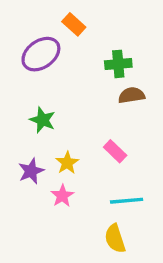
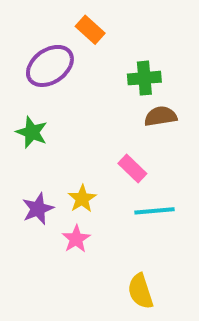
green star: (43, 120) -> (32, 132), moved
pink rectangle: (115, 151) -> (132, 169), moved
cyan line: (127, 201) -> (155, 211), moved

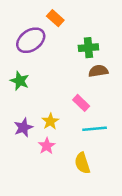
yellow semicircle: (140, 291) -> (82, 163), moved

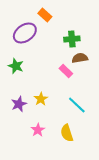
pink rectangle: (81, 103) -> (66, 71), moved
cyan line: (95, 129) -> (77, 105), turned 48
pink star: (47, 146) -> (38, 130), moved

